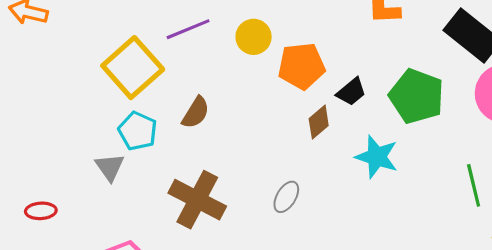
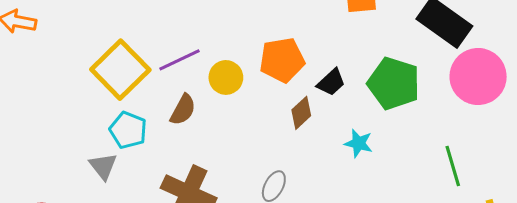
purple line: (188, 29) -> (180, 60), moved
yellow circle: (254, 37) -> (226, 77), moved
cyan star: (377, 157) -> (359, 143), size x0.7

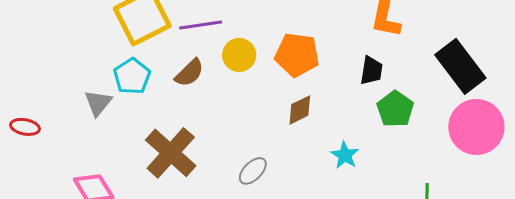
black trapezoid: (331, 82) -> (371, 70), moved, turned -56
green pentagon: (394, 83) -> (395, 109), size x0.7

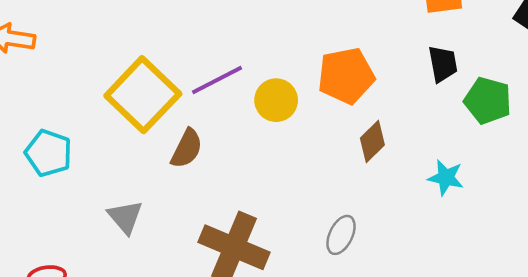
brown semicircle: (189, 73) -> (187, 149), moved
cyan pentagon: (132, 76) -> (49, 153), moved

